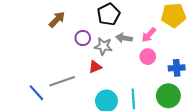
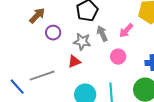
purple circle: (83, 38) -> (53, 33), moved
gray arrow: (124, 38) -> (102, 34), turned 56
pink circle: (148, 57) -> (118, 57), moved

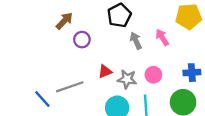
pink arrow: (126, 31) -> (162, 37), turned 105
gray star: (82, 42) -> (127, 79), moved
pink circle: (118, 57) -> (153, 75), moved

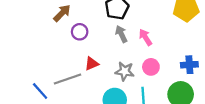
pink arrow: (162, 37) -> (145, 37), moved
gray arrow: (136, 41) -> (121, 34), moved
red triangle: (105, 71) -> (92, 64), moved

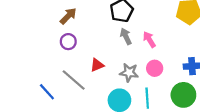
purple circle: (80, 32) -> (68, 42), moved
gray line: (68, 79) -> (74, 80), turned 60

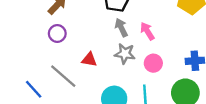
red triangle: (97, 65) -> (89, 60), turned 32
gray star: (129, 73) -> (125, 54), moved

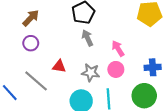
pink arrow: (147, 31) -> (118, 48), moved
gray star: (125, 54) -> (91, 73), moved

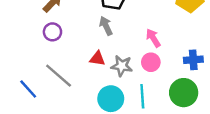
gray arrow: (87, 38) -> (106, 26), moved
red triangle: (59, 66) -> (97, 59), moved

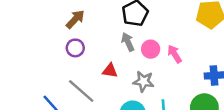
red triangle: (97, 59) -> (110, 71), moved
pink circle: (151, 62) -> (151, 49), moved

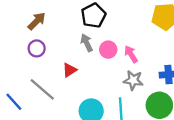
red triangle: (110, 71) -> (70, 70), turned -42
gray star: (143, 81) -> (133, 80), moved

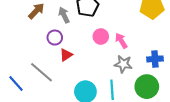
gray arrow: (87, 43) -> (64, 15), moved
purple circle: (37, 48) -> (55, 38), moved

